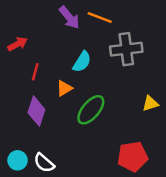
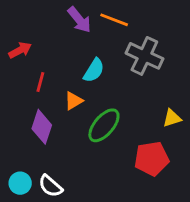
gray cross: (126, 49) -> (144, 56), turned 32
red pentagon: (133, 157) -> (152, 159), moved

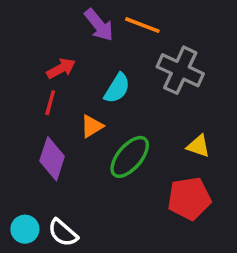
red arrow: (20, 50) -> (61, 68), moved
yellow triangle: (172, 118) -> (198, 146), moved, turned 36

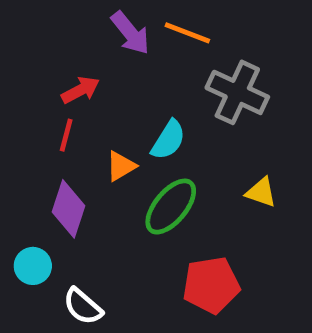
cyan semicircle: (117, 88) -> (168, 140), moved
red pentagon: (189, 198) -> (211, 285), moved
cyan circle: (25, 229) -> (33, 266), moved

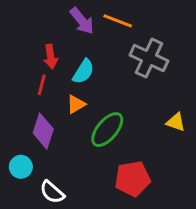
red arrow: (80, 90) -> (51, 57), turned 110
cyan semicircle: (168, 140) -> (83, 71), moved
yellow triangle: (261, 192) -> (176, 122), moved

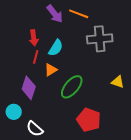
gray cross: (149, 58) -> (100, 39), turned -30
red line: (42, 85) -> (36, 57), moved
red pentagon: (133, 179) -> (89, 120), turned 30

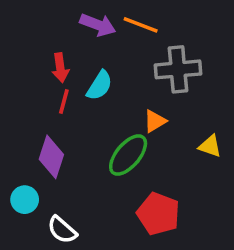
purple arrow: (55, 14) -> (98, 25), turned -30
orange triangle: (51, 70) -> (155, 121), moved

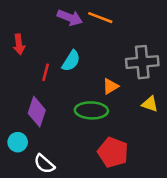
red arrow: (60, 68) -> (19, 44), moved
gray cross: (178, 69) -> (142, 62), moved
green ellipse: (128, 155) -> (91, 110), turned 52

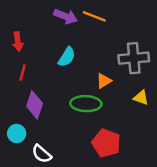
red line: (46, 72) -> (23, 73), moved

